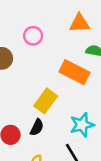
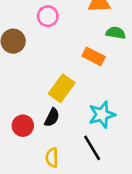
orange rectangle: (74, 72) -> (94, 56), size x0.7

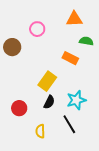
black semicircle: (52, 117) -> (49, 102), moved

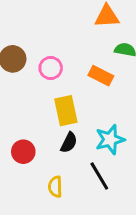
pink circle: (37, 29) -> (51, 68), moved
yellow rectangle: (47, 81) -> (66, 111), turned -48

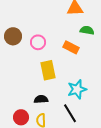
black semicircle: (69, 143) -> (41, 99), moved, turned -120
red circle: (23, 152) -> (21, 117), moved

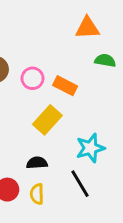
orange rectangle: (71, 47) -> (65, 86), moved
yellow rectangle: (48, 70) -> (47, 120), turned 54

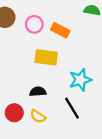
yellow rectangle: (47, 120) -> (46, 57), turned 55
yellow semicircle: (37, 194) -> (38, 116), turned -56

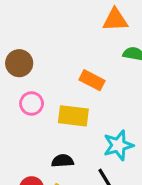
pink circle: (34, 24) -> (32, 103), moved

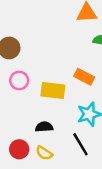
orange rectangle: (92, 80) -> (84, 77), moved

